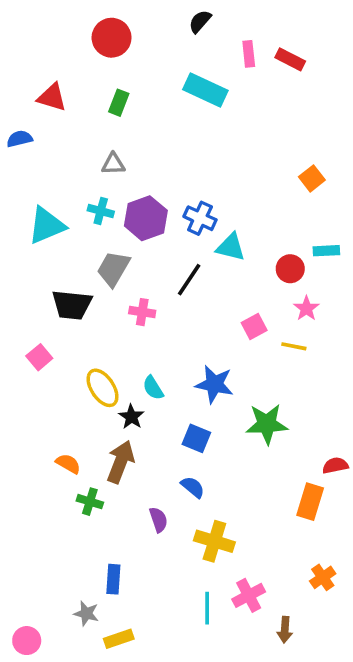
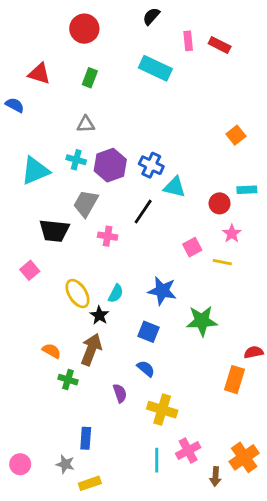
blue semicircle: (19, 139) -> (15, 105), turned 42
cyan semicircle: (153, 388) -> (116, 294), turned -120
orange cross: (323, 577) -> (244, 457), moved, size x1.5
pink circle: (27, 641) -> (20, 464), moved

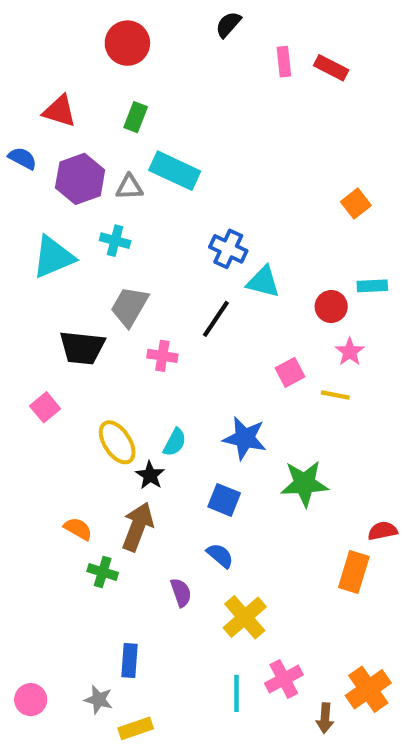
cyan rectangle: (155, 68) -> (175, 171), moved
purple hexagon: (110, 165) -> (80, 179), moved
yellow cross: (162, 410) -> (245, 617), turned 32

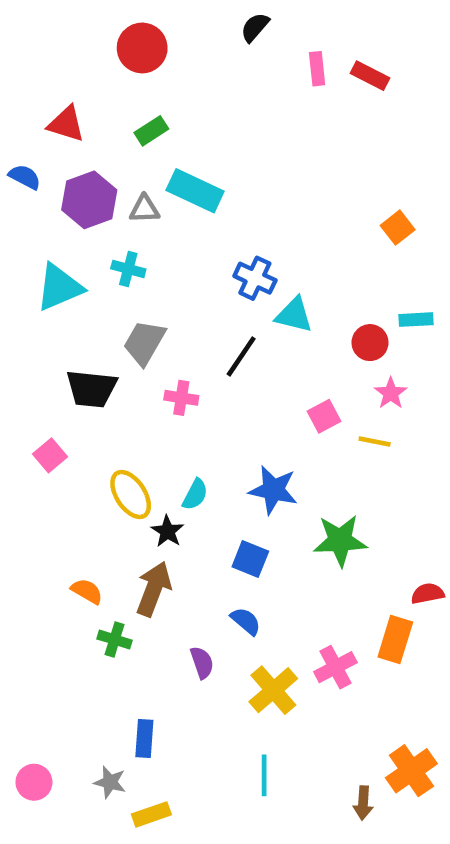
green rectangle: (136, 117) -> (151, 131), turned 36
pink cross: (284, 679) -> (335, 667), moved

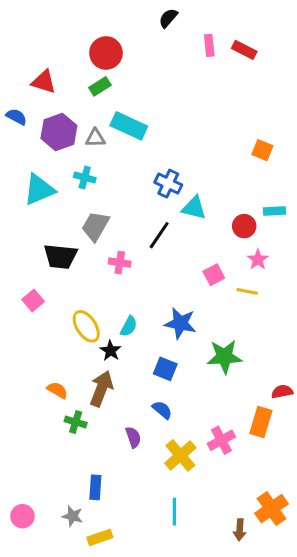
red circle: (142, 48) -> (106, 53), moved
orange square: (398, 228) -> (262, 150), turned -30

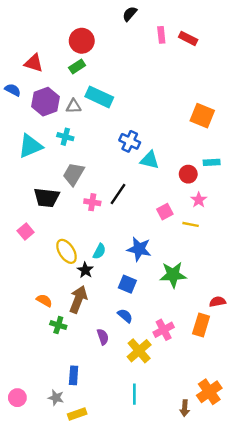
orange square: (262, 150) -> (202, 116), size x1.5
black line: (159, 235) -> (118, 194), moved
pink cross: (221, 440) -> (164, 330), moved

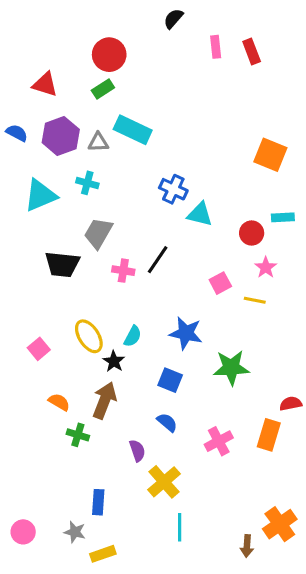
red rectangle: (188, 38) -> (252, 51), turned 42
blue semicircle: (13, 90) -> (17, 133), moved
pink square: (26, 231) -> (39, 349), moved
yellow cross: (139, 351) -> (164, 482), moved

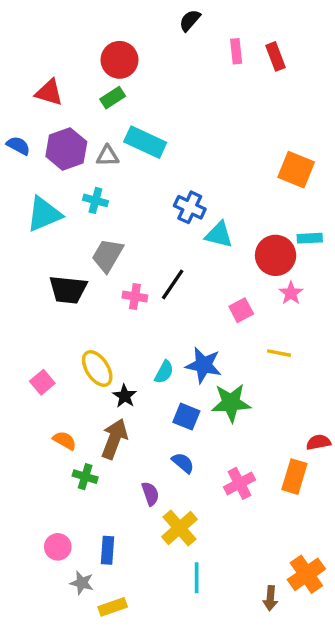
red circle: (252, 233) -> (276, 255), size x1.5
yellow line: (255, 300) -> (279, 353), moved
cyan semicircle: (133, 336) -> (164, 372), moved
green star: (231, 368) -> (231, 403), moved
pink circle: (23, 532) -> (58, 547), moved

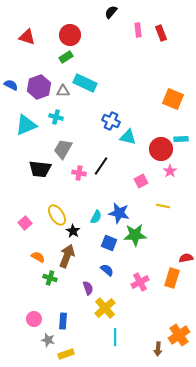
red triangle: (49, 92) -> (27, 37), moved

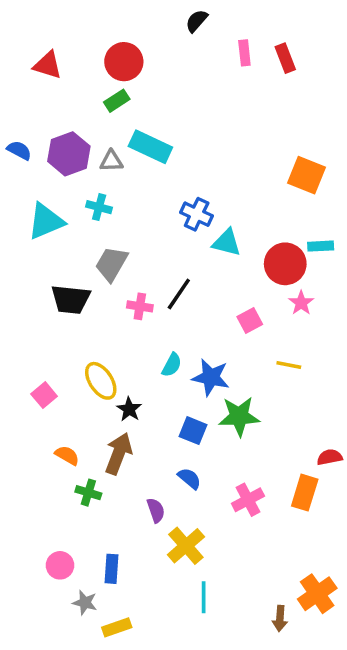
cyan semicircle: (96, 217) -> (172, 365), moved

